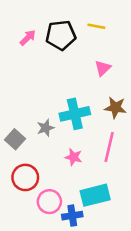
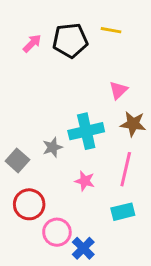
pink triangle: (103, 68) -> (118, 90), moved
cyan rectangle: (95, 195) -> (123, 212), moved, size x0.7
blue cross: (72, 216) -> (83, 248), turned -36

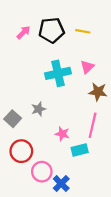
yellow line: (111, 30) -> (83, 31), moved
cyan cross: (86, 131) -> (58, 73), moved
cyan rectangle: (123, 212) -> (80, 150), moved

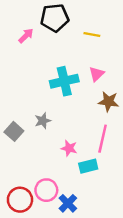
black pentagon: (52, 30) -> (55, 18), moved
red circle: (21, 151) -> (20, 200), moved

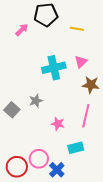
cyan rectangle: (88, 166) -> (76, 148), moved

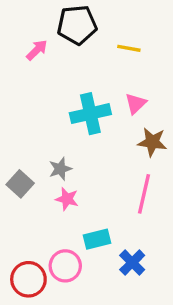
pink star: (58, 124) -> (67, 199), moved
cyan rectangle: (76, 148) -> (97, 239), moved
blue cross: (57, 170) -> (132, 263), moved

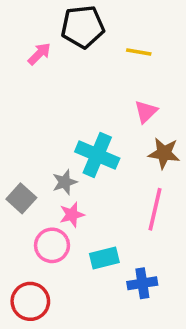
cyan cross: (90, 114) -> (97, 155), moved, turned 36
pink star: (67, 199) -> (72, 215), turned -30
blue cross: (132, 263) -> (142, 283), turned 36
pink circle: (65, 266) -> (52, 245), moved

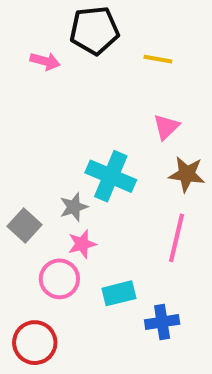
pink arrow: (39, 54) -> (45, 61), turned 60

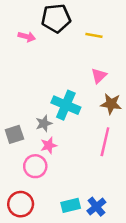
gray square: (24, 226) -> (14, 134), turned 30
cyan rectangle: (119, 293) -> (71, 205), moved
blue cross: (162, 322) -> (96, 207), moved, turned -30

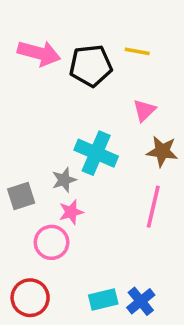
black pentagon: (56, 18) -> (91, 66), moved
pink arrow: (27, 37) -> (39, 53), size x1.6

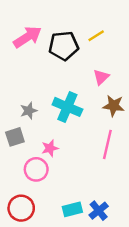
yellow line: (137, 51) -> (96, 36), turned -42
pink arrow: (39, 53) -> (27, 37), turned -48
gray star: (64, 180) -> (29, 111), moved

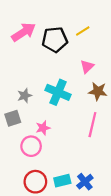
red circle: (21, 208) -> (35, 182), moved

